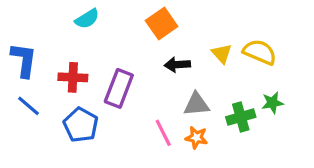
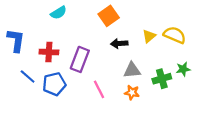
yellow triangle: (222, 54) -> (149, 36), turned 32
blue line: (29, 106) -> (28, 77), moved
blue pentagon: (81, 125) -> (54, 84), turned 30
pink line: (163, 133) -> (99, 89), moved

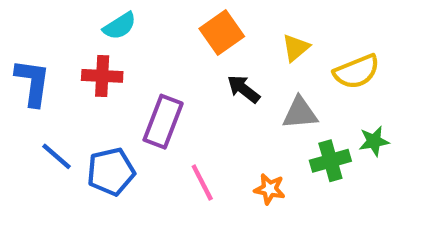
yellow semicircle: (175, 35) -> (357, 72), turned 135
yellow triangle: (149, 36) -> (296, 48), moved
black arrow: (119, 44) -> (244, 89), turned 42
red cross: (49, 52) -> (102, 76), moved
gray triangle: (132, 70) -> (300, 113), moved

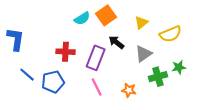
cyan semicircle: (120, 26) -> (82, 18), moved
red cross: (102, 76) -> (65, 52), moved
gray triangle: (300, 113) -> (143, 54), turned -30
purple rectangle: (163, 122) -> (96, 58), moved

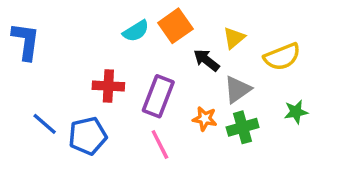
blue L-shape: (16, 39) -> (26, 41), moved
black arrow: (116, 42) -> (206, 60), moved
green cross: (158, 77) -> (243, 127), moved
orange star: (129, 90) -> (205, 119), moved

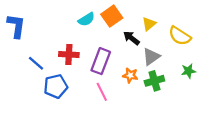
yellow semicircle: (282, 57) -> (180, 36), turned 55
blue line: (45, 124) -> (36, 63), moved

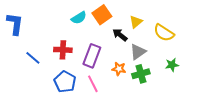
blue pentagon: (56, 86) -> (65, 82), moved, turned -30

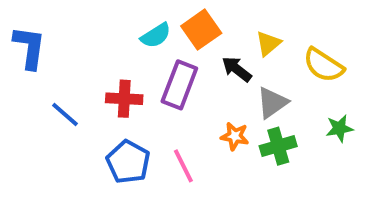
purple rectangle: (92, 56) -> (179, 85), moved

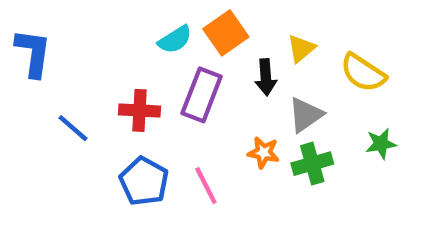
black arrow: (237, 69) -> (266, 77), turned -132

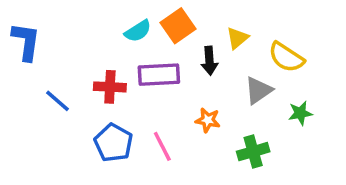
purple rectangle: (202, 95) -> (159, 75), turned 66
gray triangle: (306, 115) -> (258, 90), moved
green cross: (312, 164) -> (253, 152), moved

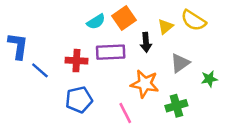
blue L-shape: (26, 42) -> (18, 46), moved
yellow semicircle: (286, 57) -> (193, 20), moved
orange star: (208, 120) -> (145, 84), size x1.6
blue pentagon: (113, 143) -> (79, 100), turned 30
pink line: (162, 146) -> (125, 113), moved

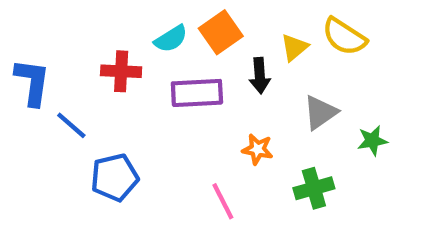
red cross: (76, 61) -> (121, 71), moved
orange star: (145, 84) -> (258, 149), size x0.6
blue pentagon: (79, 100) -> (115, 177), moved

